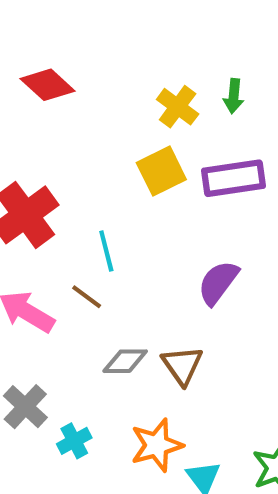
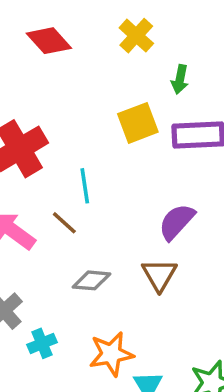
green arrow: (234, 96) -> (180, 79), moved
yellow cross: (178, 107) -> (136, 36), moved
brown triangle: (182, 365) -> (159, 275), moved

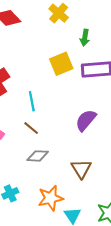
brown line: (64, 223) -> (31, 128), moved
brown triangle: (159, 275) -> (81, 169), moved

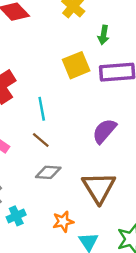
brown triangle: (81, 169) -> (99, 188), size x1.4
orange star: (51, 198) -> (63, 222), size x0.7

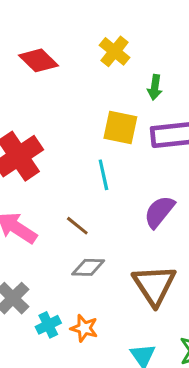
yellow square: (76, 65) -> (120, 128), turned 36
cyan line: (42, 109) -> (103, 175), moved
orange star: (63, 222) -> (84, 328), moved, turned 30

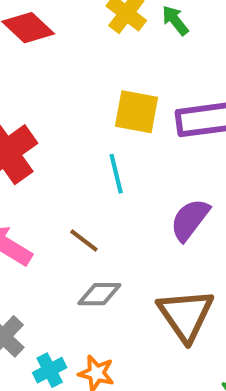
green arrow: (155, 87) -> (175, 20), moved, turned 135

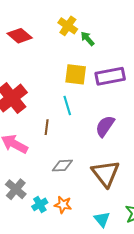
green arrow: (175, 20) -> (87, 39), moved
brown line: (84, 240) -> (47, 127), moved, turned 63

